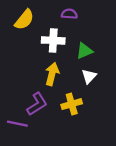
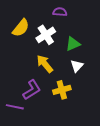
yellow semicircle: (24, 20) -> (21, 28), moved
white cross: (53, 40) -> (46, 35), turned -36
yellow arrow: (52, 74) -> (45, 64), turned -54

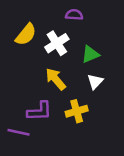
purple L-shape: (32, 90) -> (40, 111), turned 30

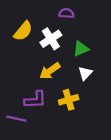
yellow arrow: (56, 79) -> (50, 71), turned -85

